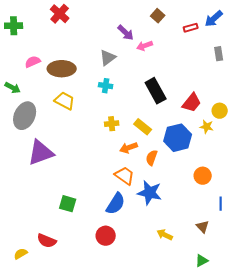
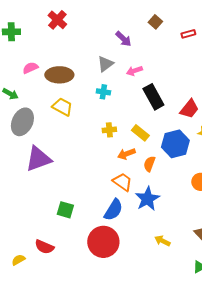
pink arrow: (145, 46) -> (134, 71), moved
blue star: (150, 193) -> (147, 199), turned 30
red circle: (106, 236) -> (103, 242), size x1.6

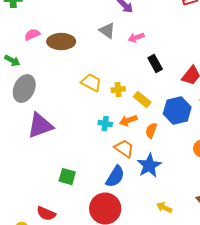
gray triangle: (105, 64) -> (107, 31), turned -48
cyan cross: (103, 92) -> (105, 124), moved
black rectangle: (153, 97) -> (155, 64), size x0.7
yellow trapezoid: (62, 107) -> (91, 83), moved
yellow cross: (109, 130) -> (118, 90), moved

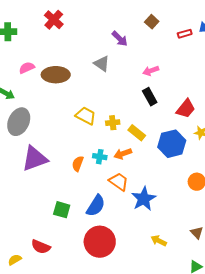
pink arrow: (136, 38) -> (151, 71), moved
orange semicircle: (151, 131) -> (78, 164), moved
blue semicircle: (115, 177) -> (96, 206), moved

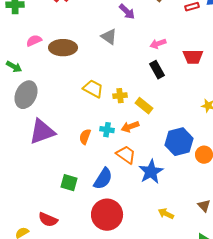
red trapezoid: (186, 109) -> (193, 57), moved, turned 50
blue hexagon: (172, 144) -> (179, 142), moved

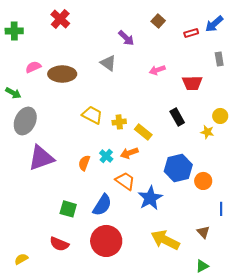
black rectangle: (157, 70) -> (177, 117), moved
cyan cross: (107, 130) -> (106, 156), turned 32
yellow arrow: (166, 214) -> (165, 240), size x1.8
red semicircle: (48, 220) -> (59, 244), moved

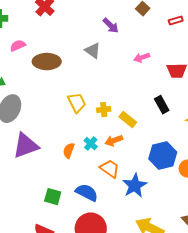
pink semicircle: (33, 67) -> (18, 46), moved
yellow trapezoid: (92, 115) -> (77, 103), turned 35
blue semicircle: (102, 205) -> (87, 193), turned -95

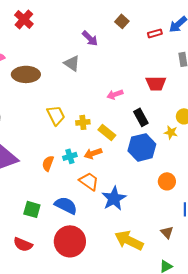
pink arrow: (142, 58) -> (115, 94), moved
cyan cross: (91, 144) -> (70, 156), turned 32
blue hexagon: (163, 156) -> (142, 147), moved

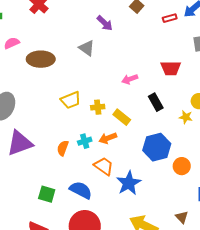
yellow trapezoid: (56, 115) -> (71, 100), turned 95
blue hexagon: (142, 147) -> (157, 147), moved

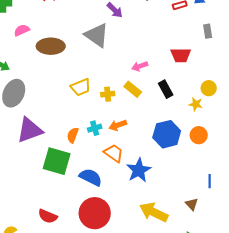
gray triangle: (87, 48) -> (97, 35), size x1.5
yellow rectangle: (122, 117) -> (133, 89), moved
orange circle: (182, 166) -> (199, 135), moved
green square: (47, 194) -> (57, 161), moved, size x1.6

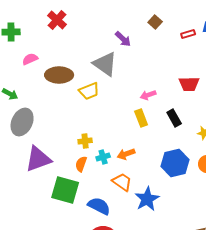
yellow trapezoid: (81, 87) -> (89, 91), moved
yellow rectangle: (133, 89) -> (141, 118), turned 30
yellow cross: (108, 94) -> (85, 141), moved

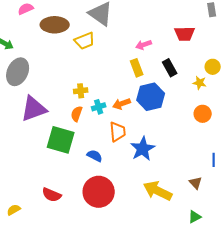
blue hexagon: (175, 163) -> (151, 97), moved
orange trapezoid: (122, 182) -> (118, 132), turned 50
blue semicircle: (99, 206) -> (95, 156), size x0.7

